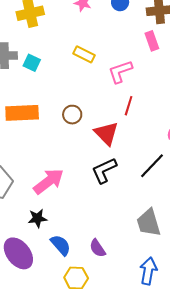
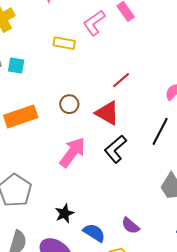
pink L-shape: (120, 72) -> (94, 23), moved
red line: (129, 106) -> (121, 80), turned 48
pink arrow: (49, 181) -> (72, 152), moved

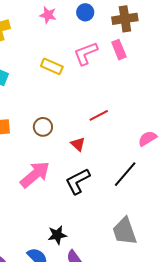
red triangle: (107, 113) -> (78, 144), size x0.6
black star: (64, 213) -> (57, 235), moved

